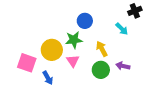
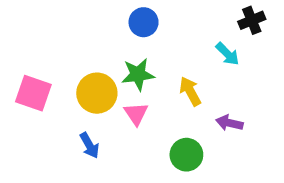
blue circle: (85, 21) -> (144, 22), moved
pink square: (27, 63) -> (33, 93), moved
green circle: (101, 70) -> (186, 155), moved

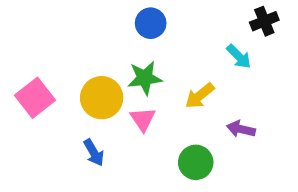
yellow arrow: (190, 91) -> (200, 96), turned -100
pink square: (33, 93) -> (35, 98), turned 33

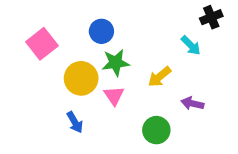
blue circle: (151, 23) -> (101, 31), moved
pink square: (35, 98) -> (42, 44), moved

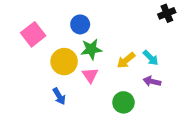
cyan arrow: (191, 45) -> (151, 58), moved

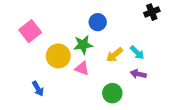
blue circle: (80, 24) -> (98, 22), moved
pink triangle: (90, 75) -> (82, 68), turned -35
blue arrow: (59, 96) -> (38, 89), moved

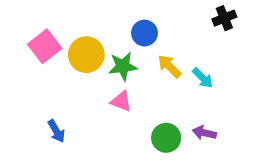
yellow arrow: (115, 55) -> (169, 66), moved, turned 84
yellow circle: (58, 56) -> (86, 55), moved
purple arrow: (138, 74) -> (204, 133), moved

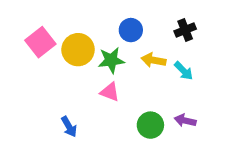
black cross: (224, 18) -> (185, 30), moved
yellow arrow: (169, 66) -> (153, 60), turned -35
blue arrow: (56, 131) -> (69, 127), moved

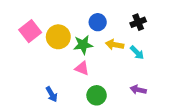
green circle: (150, 125) -> (97, 95), moved

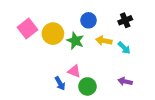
green star: (83, 45) -> (75, 41), turned 30
pink triangle: (82, 68) -> (74, 71), moved
blue arrow: (52, 94) -> (60, 83), moved

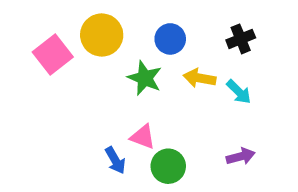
yellow circle: (53, 34) -> (102, 35), moved
purple arrow: (125, 81) -> (241, 156), turned 152

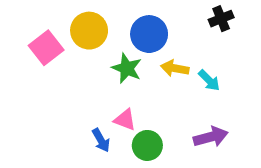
blue circle: (170, 39) -> (149, 34), size x1.4
black cross: (241, 39) -> (221, 19), moved
purple arrow: (241, 156) -> (211, 137), size x1.4

